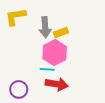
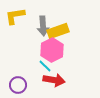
yellow rectangle: (61, 33) -> (58, 31), size x1.5
cyan line: (47, 69) -> (45, 66), turned 40

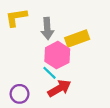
yellow rectangle: (58, 31) -> (77, 38), moved
red arrow: (54, 80) -> (59, 88), turned -40

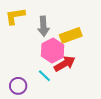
cyan line: (49, 73) -> (44, 76), moved
red arrow: (59, 88) -> (65, 64), moved

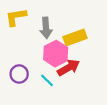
purple circle: (18, 86) -> (19, 74), moved

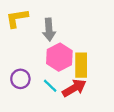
yellow rectangle: (75, 37) -> (81, 65), moved, turned -70
red arrow: (69, 68) -> (74, 88), moved

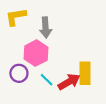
pink hexagon: (59, 57) -> (36, 53), moved
yellow rectangle: (81, 65) -> (85, 73), moved

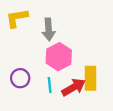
pink hexagon: (36, 53) -> (59, 57), moved
cyan line: (47, 80) -> (50, 85), turned 40

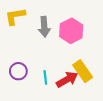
pink hexagon: (59, 57) -> (71, 31), moved
yellow rectangle: (91, 78) -> (83, 71), turned -35

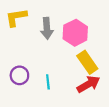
yellow rectangle: (83, 71) -> (87, 62), moved
red arrow: (67, 79) -> (88, 84), moved

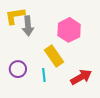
gray arrow: (47, 28) -> (28, 26), moved
yellow rectangle: (87, 62) -> (54, 56), moved

